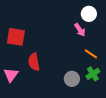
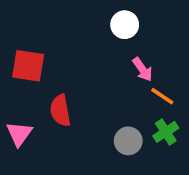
white circle: (89, 14) -> (125, 25), moved
pink arrow: (80, 30) -> (143, 69), moved

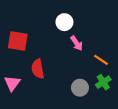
white circle: (125, 25) -> (64, 22), moved
pink arrow: (143, 69) -> (77, 43), moved

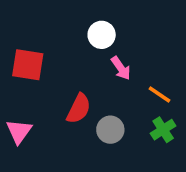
red semicircle: (38, 69) -> (79, 109), moved, turned -144
gray circle: (80, 88) -> (110, 130), moved

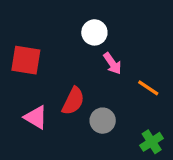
green cross: (163, 130) -> (152, 142), moved
pink triangle: (19, 131) -> (36, 117), moved, turned -35

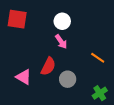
red square: (26, 60) -> (17, 19), moved
pink arrow: (112, 63) -> (61, 42), moved

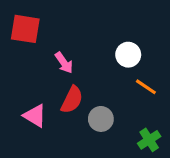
white circle: (62, 21) -> (128, 55), moved
pink arrow: (61, 42) -> (64, 63), moved

